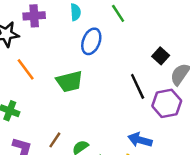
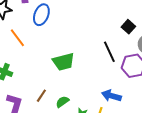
blue ellipse: (91, 41) -> (41, 15), moved
green trapezoid: (69, 82) -> (63, 62), moved

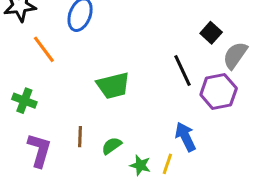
brown line: (41, 96) -> (80, 137), turned -32
blue arrow: (111, 96) -> (185, 137), turned 48

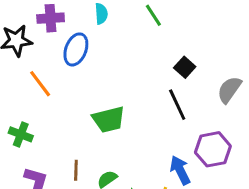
black square: (211, 33) -> (185, 67), moved
purple hexagon: (219, 92) -> (213, 149), moved

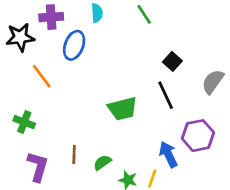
green trapezoid: (109, 119) -> (123, 109), moved

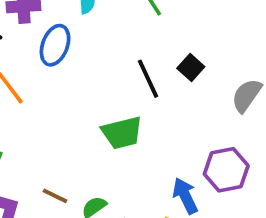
black line: (166, 95) -> (148, 79), moved
brown line: (74, 154) -> (55, 196), turned -66

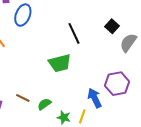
black square: (191, 68) -> (112, 26), moved

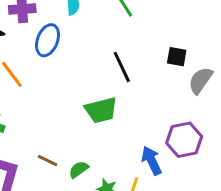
black square: (112, 26) -> (177, 57), turned -32

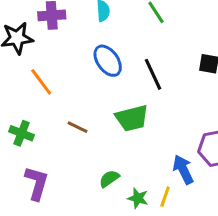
blue ellipse: (48, 40) -> (108, 61), moved, turned -56
brown line: (48, 161) -> (77, 127), moved

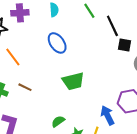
black line: (153, 74) -> (112, 26), moved
brown line: (77, 127) -> (25, 87), moved

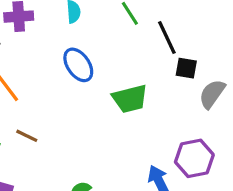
green trapezoid: (73, 81) -> (130, 99), moved

